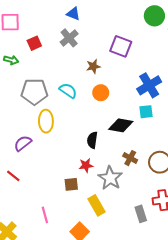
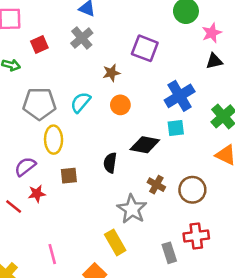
cyan semicircle: (68, 91) -> (81, 102), turned -84
red star: (86, 165) -> (37, 194), moved
brown square: (71, 184) -> (69, 176), moved

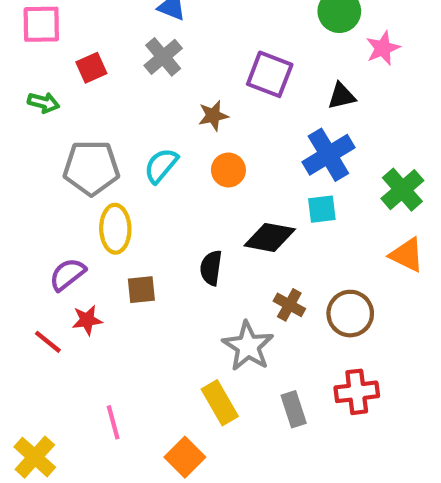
black triangle: (214, 61) -> (342, 96), moved
gray rectangle: (169, 253) -> (294, 409), moved

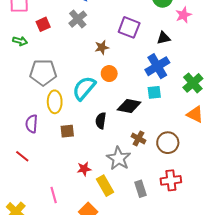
cyan semicircle: (161, 166) -> (84, 88), moved, size x1.4
purple semicircle: (67, 274) -> (32, 124), turned -48
red star: (87, 320) -> (84, 169), moved

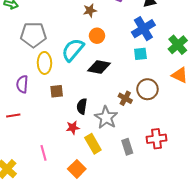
black diamond: (129, 106) -> (99, 67), moved
black semicircle: (101, 121) -> (82, 106), moved
brown circle: (168, 143) -> (147, 89), moved
red line: (22, 156) -> (13, 115), turned -48

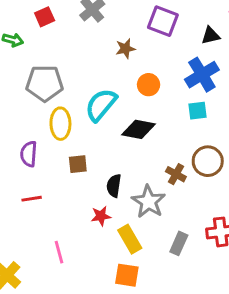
orange circle: (97, 36) -> (149, 85), moved
red line: (13, 115) -> (32, 199), moved
gray rectangle: (127, 147) -> (179, 243), turned 42
orange square: (77, 169) -> (127, 275), moved, turned -36

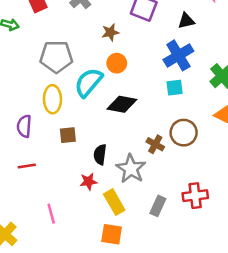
gray pentagon: (45, 83) -> (56, 57), moved
orange circle: (149, 85) -> (117, 63), moved

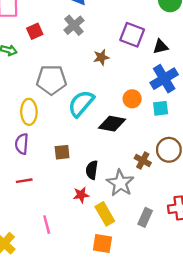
black triangle: (186, 21) -> (161, 47), moved
orange circle: (117, 63) -> (132, 99), moved
yellow ellipse: (52, 99) -> (29, 112), moved

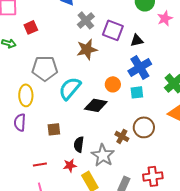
gray cross: (74, 25) -> (86, 20), moved
brown star: (101, 57) -> (87, 49), size x1.5
red line: (24, 181) -> (40, 164), moved

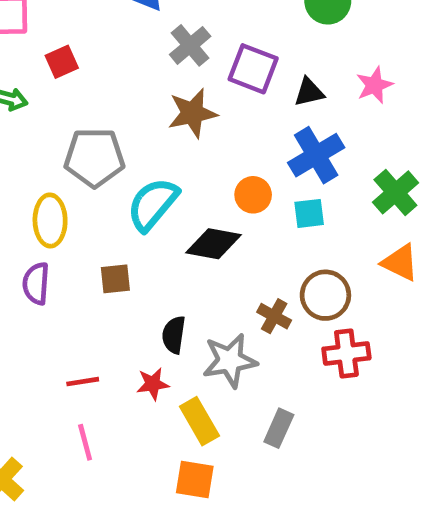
pink star: (165, 18) -> (374, 85), moved
brown square: (54, 129) -> (115, 279), moved
gray star: (103, 155) -> (230, 361), turned 30
red cross: (153, 176) -> (346, 354), moved

